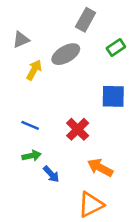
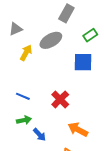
blue square: (113, 96) -> (83, 62), moved

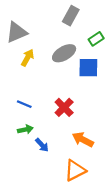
gray triangle: (16, 29) -> (16, 32), size x1.5
gray ellipse: (51, 40) -> (64, 53), moved

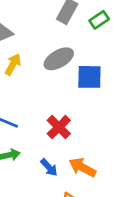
green rectangle: (96, 39) -> (99, 20), moved
blue arrow: (42, 145) -> (49, 167), moved

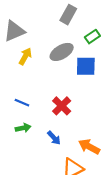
green rectangle: (99, 20) -> (92, 37), moved
orange arrow: (82, 167) -> (89, 147), moved

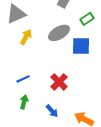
blue line: (22, 103) -> (23, 79), turned -48
green arrow: (23, 128) -> (24, 102), turned -64

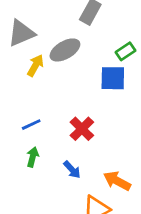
green rectangle: (87, 19) -> (125, 51), moved
gray ellipse: (59, 33) -> (65, 50), moved

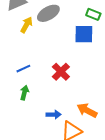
green rectangle: (125, 51) -> (93, 14), turned 56
blue arrow: (72, 170) -> (54, 115), moved, turned -48

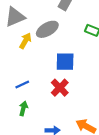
blue square: (84, 34) -> (65, 62), moved

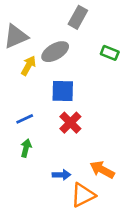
blue square: (65, 62) -> (63, 91), moved

